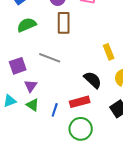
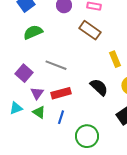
brown rectangle: (64, 23) -> (90, 30), moved, turned -55
purple square: (18, 66) -> (24, 73), turned -30
red rectangle: (80, 102) -> (61, 93), moved

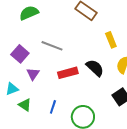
red rectangle: (61, 93) -> (68, 73), moved
green triangle: (39, 112) -> (25, 105), moved
blue line: (61, 117) -> (53, 107), moved

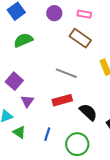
gray line: (52, 46) -> (66, 73), moved
black semicircle: (95, 68) -> (88, 112), moved

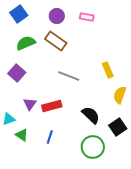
brown rectangle: (80, 38) -> (56, 41), moved
purple square: (14, 81) -> (17, 73), moved
red rectangle: (62, 100) -> (52, 106), moved
green circle: (77, 144) -> (93, 147), moved

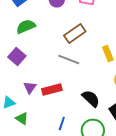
brown rectangle: (56, 41) -> (75, 34), moved, turned -70
blue line: (50, 137) -> (62, 124), moved

